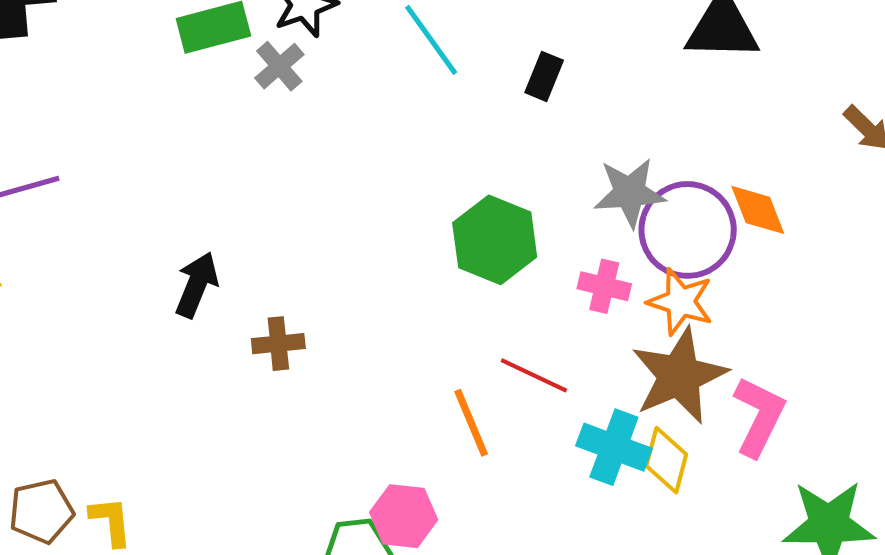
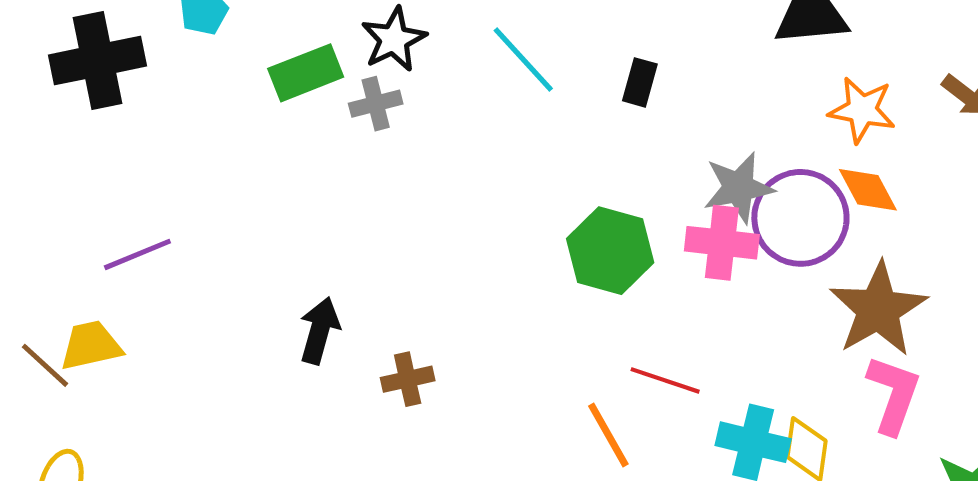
gray cross: (279, 66) -> (376, 104), turned 33
pink cross: (604, 286) -> (722, 243), moved, size x1.4
orange star: (680, 302) -> (862, 110), moved
brown star: (679, 376) -> (878, 309), moved

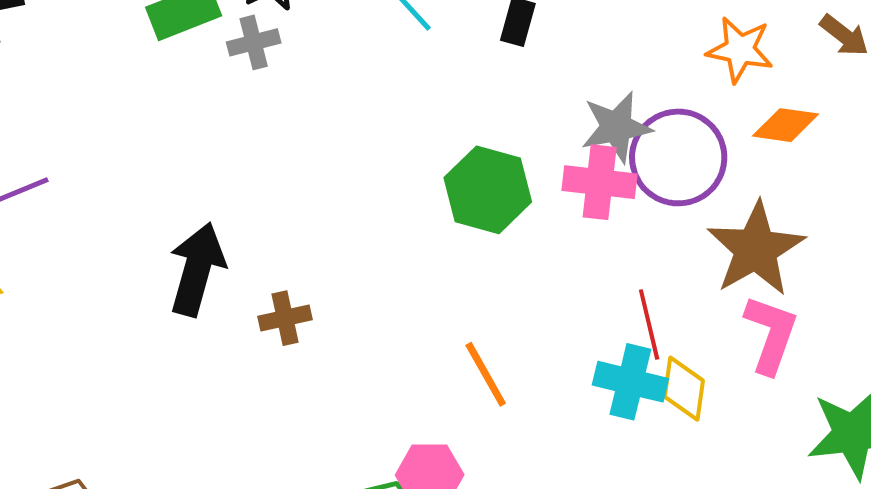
orange diamond: (868, 190) -> (785, 125), moved, turned -54
black arrow: (319, 330) -> (197, 269), size x1.4
red line: (665, 380) -> (649, 325), moved, turned 58

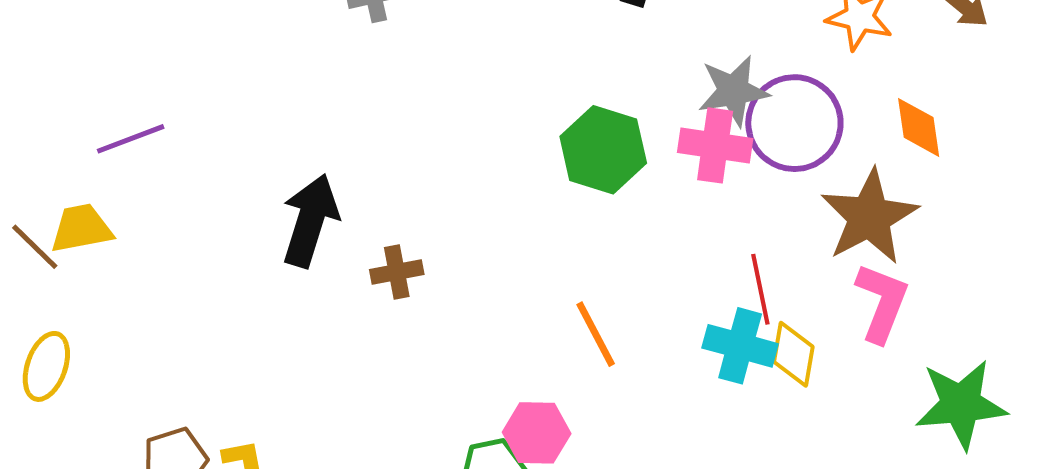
orange diamond: (785, 125) -> (919, 127), moved, turned 72

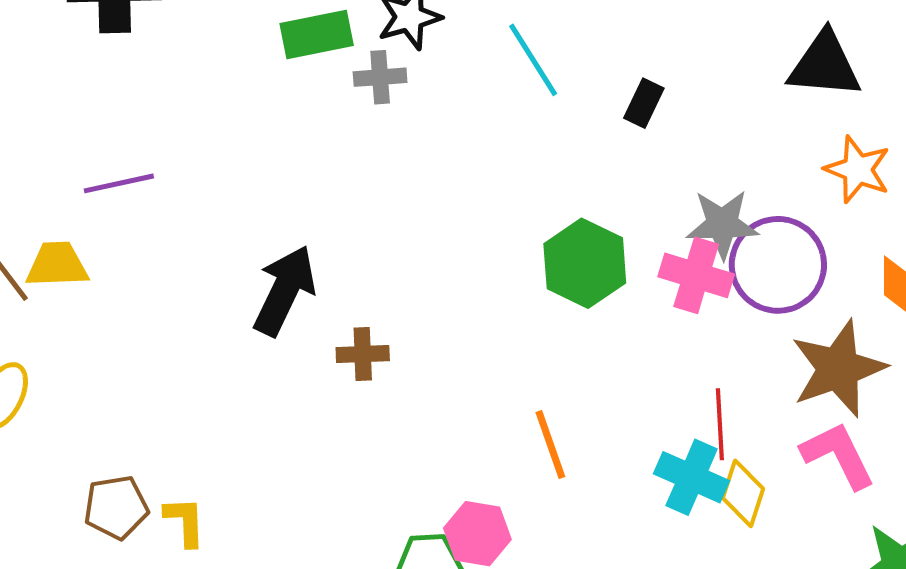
pink L-shape: (882, 303) -> (838, 455), turned -56

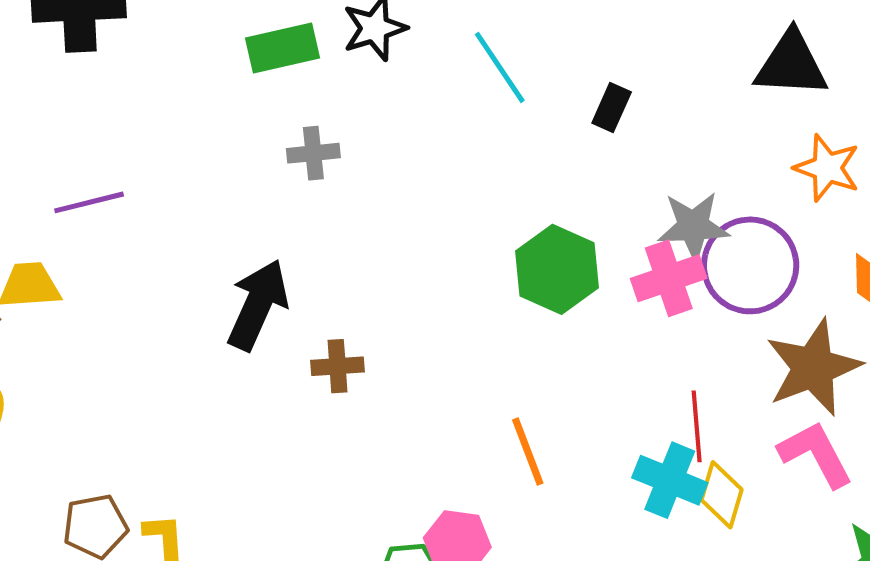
gray cross: (380, 77) -> (313, 153), moved
pink cross: (696, 275) -> (669, 278), turned -34

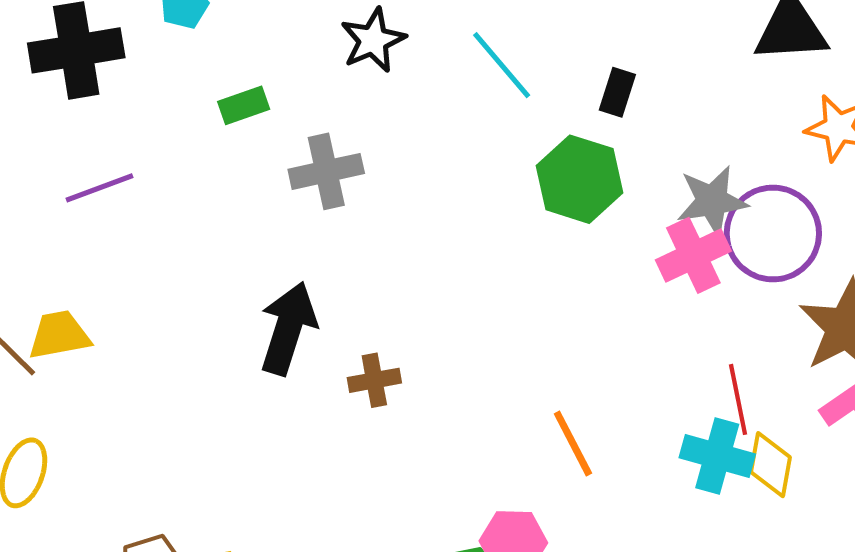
green rectangle: (283, 48) -> (244, 105), moved, size x0.7
gray cross: (313, 153) -> (326, 171), size x1.4
purple line: (89, 202) -> (100, 188), moved
green hexagon: (557, 269) -> (580, 179), moved

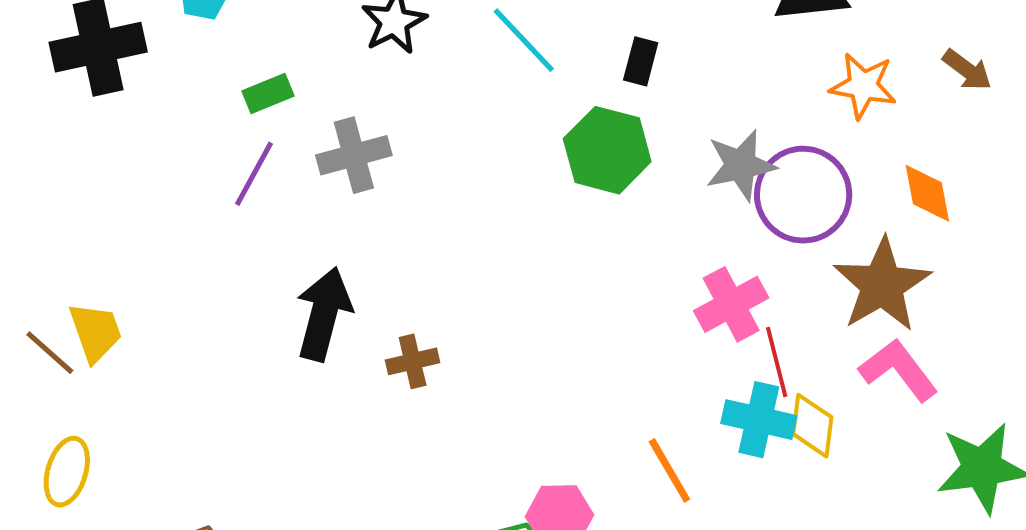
purple line: (100, 188) -> (254, 174), moved, turned -38
pink cross: (693, 255) -> (731, 304), moved
yellow trapezoid: (59, 335) -> (95, 332), turned 84
orange line: (573, 443) -> (669, 470), moved

